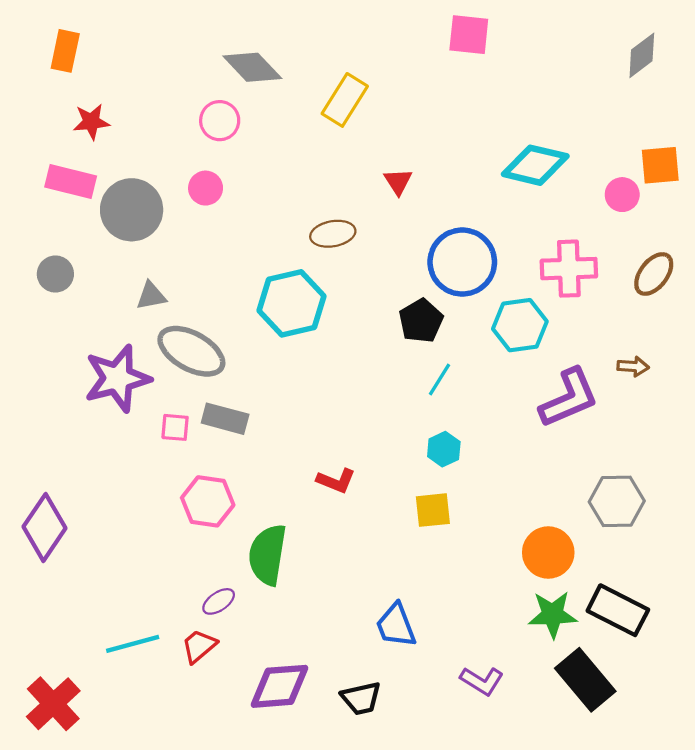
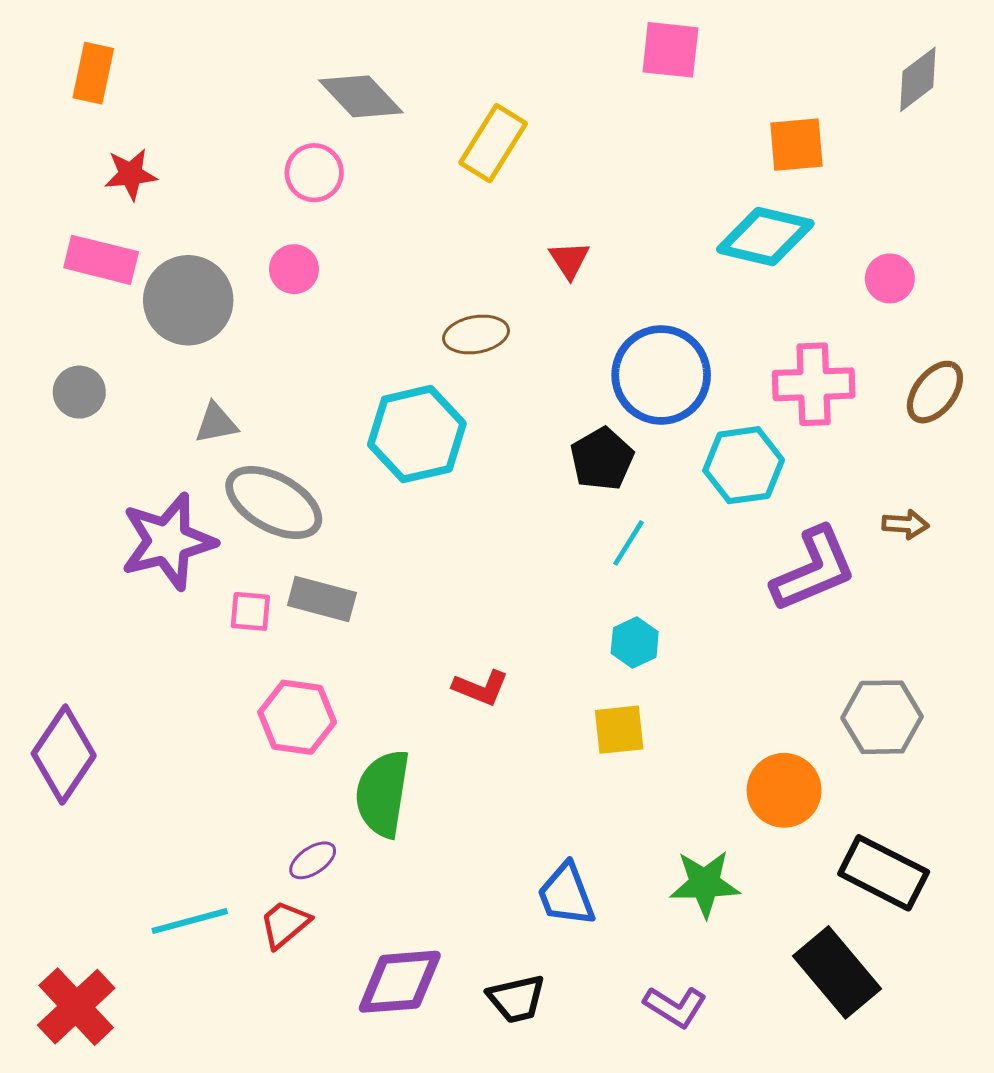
orange square: (660, 165) -> (796, 145), moved
green star: (553, 615) -> (705, 884), moved
purple L-shape: (482, 681) -> (675, 1007), moved

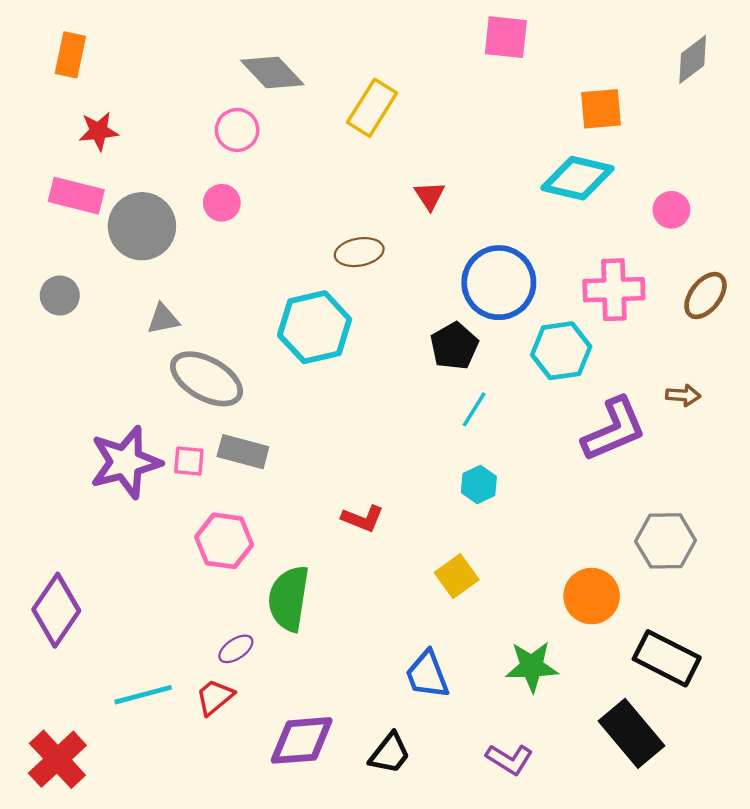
purple star: (168, 541) -> (126, 462), moved
yellow square: (619, 730) -> (457, 576), moved, turned -30
purple diamond: (64, 755) -> (56, 610), moved
black trapezoid: (516, 999) -> (390, 753), turned -39

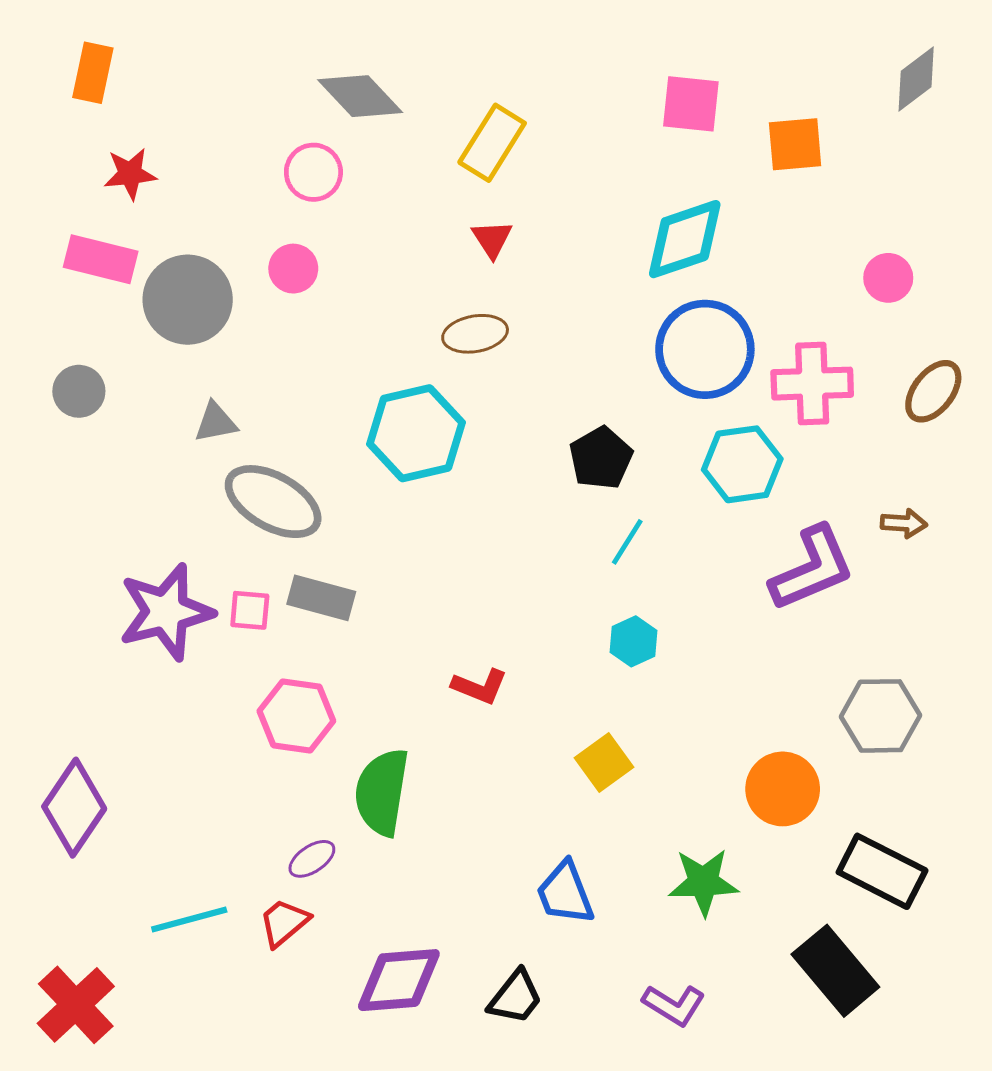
pink square: (506, 37) -> (691, 104), moved
cyan diamond: (578, 178) -> (685, 239), moved, turned -32
red triangle: (430, 196) -> (492, 239), moved
blue circle: (499, 283) -> (705, 349), moved

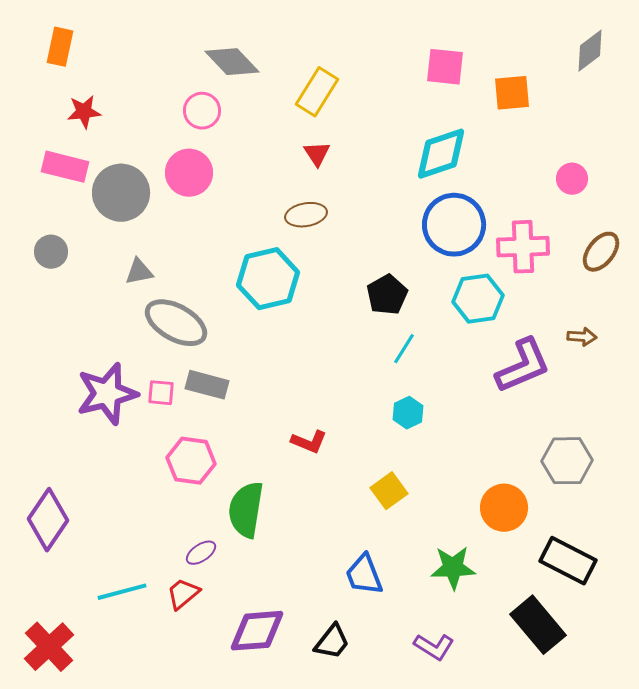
pink circle: (293, 269) -> (189, 173), size x1.5

